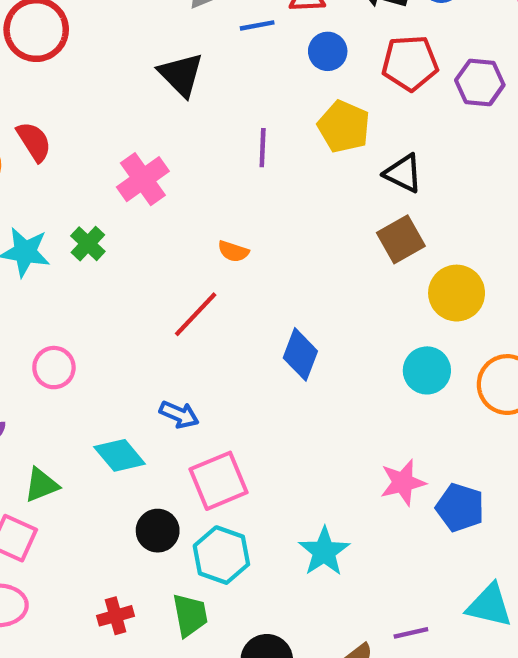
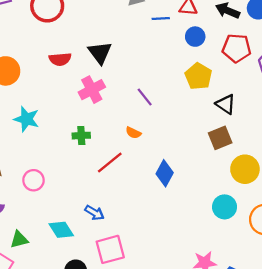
black triangle: (181, 75) -> (100, 53), moved
red semicircle: (34, 142) -> (60, 59), moved, turned 110
purple line: (263, 148) -> (145, 97), moved, turned -48
green cross: (88, 244) -> (81, 136), moved, turned 36
blue diamond: (300, 354) -> (165, 173), moved

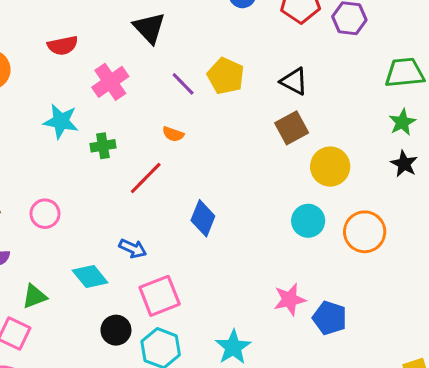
black triangle: (100, 53) -> (149, 28), moved
yellow pentagon: (198, 76) -> (226, 76), moved
cyan star: (26, 119) -> (61, 121), moved
blue diamond: (165, 173) -> (203, 218), moved

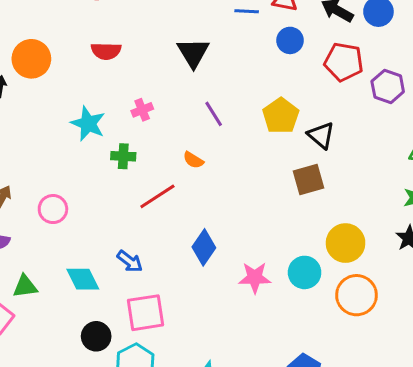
yellow pentagon: (226, 76) -> (281, 116), moved
pink cross: (110, 82) -> (142, 110), moved, size x0.6
yellow circle: (330, 167) -> (346, 243), moved
pink star: (290, 299) -> (255, 278), moved

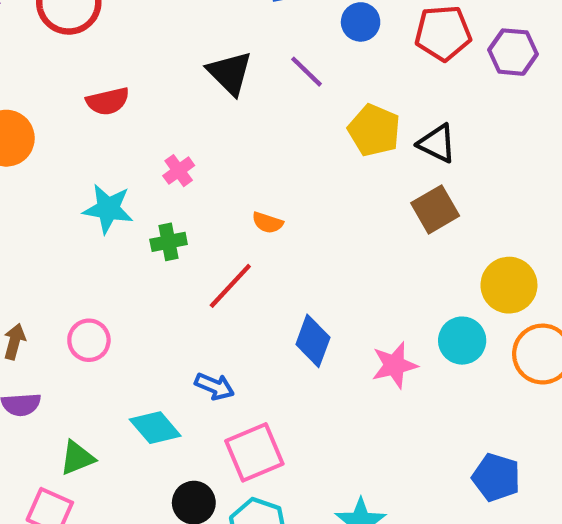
purple line: (214, 114) -> (307, 72), moved

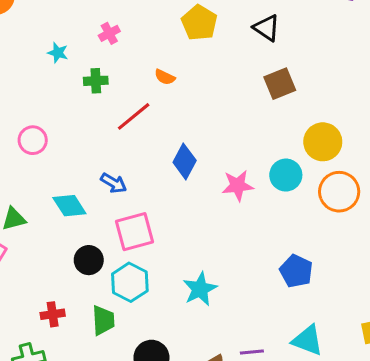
yellow pentagon: (374, 130) -> (199, 23), moved
black triangle: (437, 143) -> (267, 28), moved
cyan star: (108, 209) -> (58, 53), size x0.6

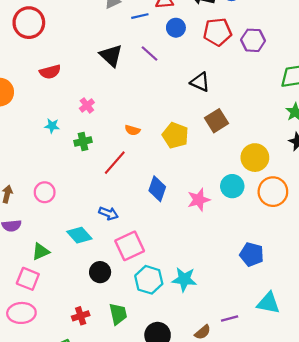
yellow pentagon: (199, 23) -> (175, 135), moved
cyan hexagon: (130, 282) -> (149, 280), moved
cyan star: (200, 289) -> (184, 279), turned -30

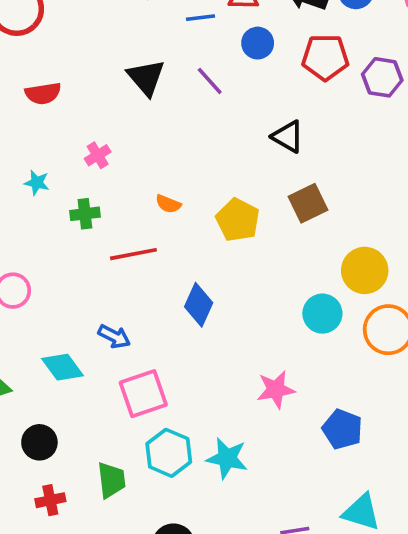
red line: (115, 163) -> (133, 254), turned 32
pink star: (199, 200) -> (276, 390), moved
black circle: (100, 272) -> (39, 442), moved
green trapezoid: (118, 314) -> (111, 480), moved

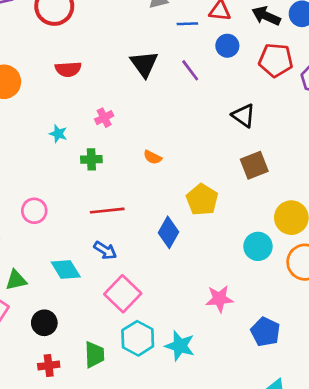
yellow pentagon: (238, 220) -> (202, 200), moved
red line: (133, 254) -> (107, 211), moved
pink square: (143, 394) -> (123, 294), turned -32

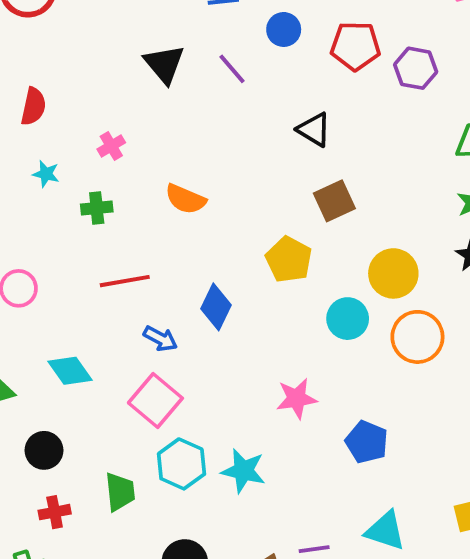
red semicircle: (68, 69) -> (33, 106), moved, turned -70
orange semicircle: (152, 157) -> (185, 199), size x1.5
yellow pentagon: (202, 200) -> (289, 259), moved
blue arrow: (105, 250) -> (160, 339), moved

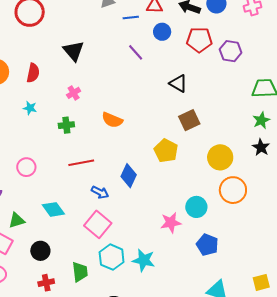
black triangle: (164, 64) -> (74, 51), moved
cyan star: (46, 174) -> (30, 108), moved
cyan circle: (348, 319) -> (196, 207), moved

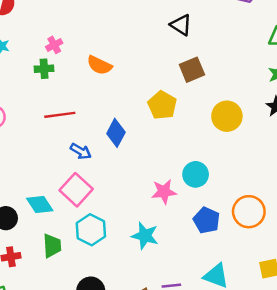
pink cross: (74, 93) -> (54, 45), moved
orange circle: (233, 190) -> (249, 212), moved
cyan diamond: (53, 209) -> (40, 205), moved
cyan star: (144, 260) -> (145, 236), moved

